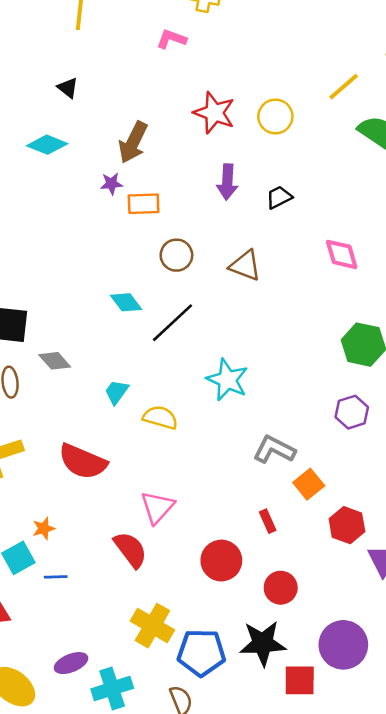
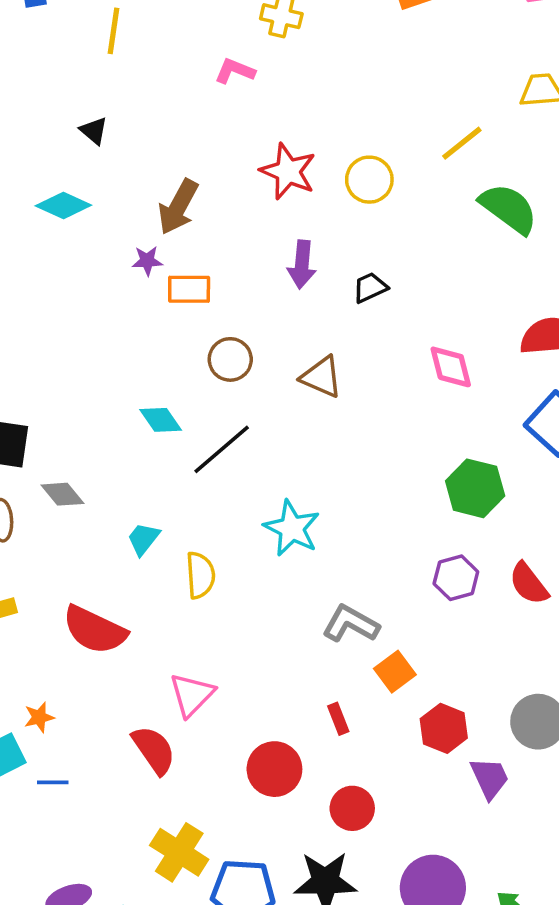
yellow semicircle: (160, 417) -> (200, 575), turned 68

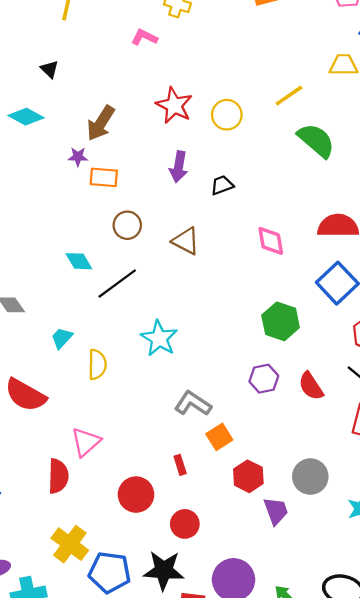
red semicircle: (154, 750) -> (58, 476), turned 32

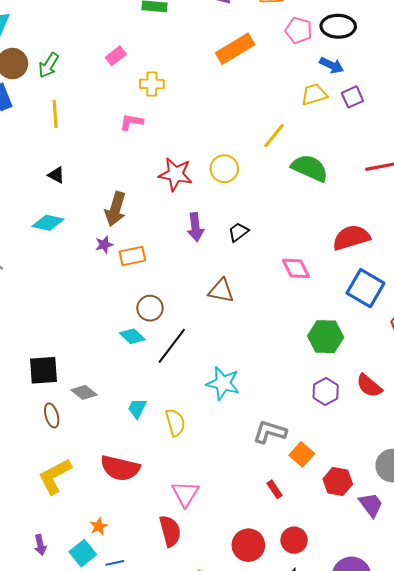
brown circle: (127, 225) -> (150, 308), moved
red circle: (136, 495) -> (248, 545), moved

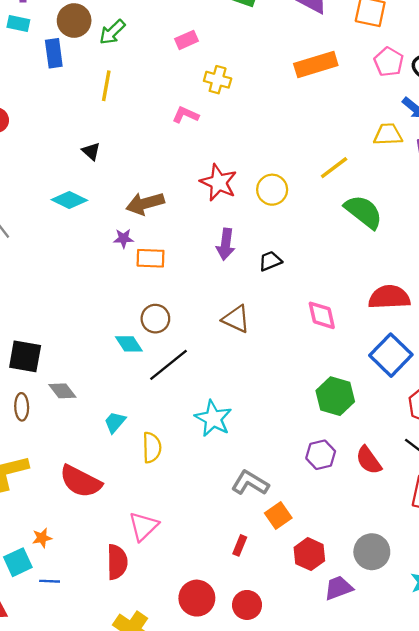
brown arrow: (115, 209) -> (145, 203), turned 44
red rectangle: (274, 489) -> (240, 545), turned 42
purple trapezoid: (371, 505) -> (339, 588), turned -88

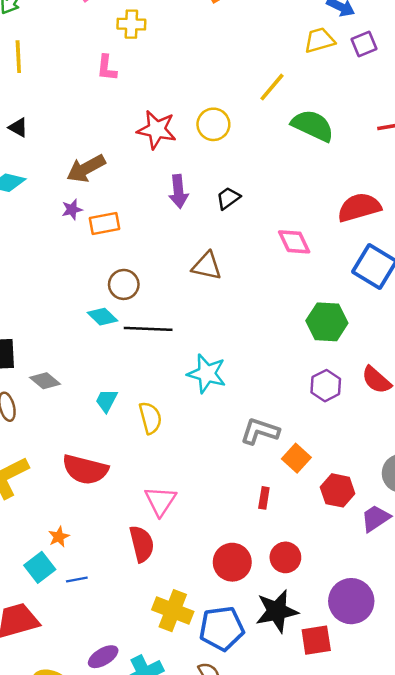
pink L-shape: (185, 115) -> (107, 68), turned -95
black line: (169, 365) -> (148, 329), turned 54

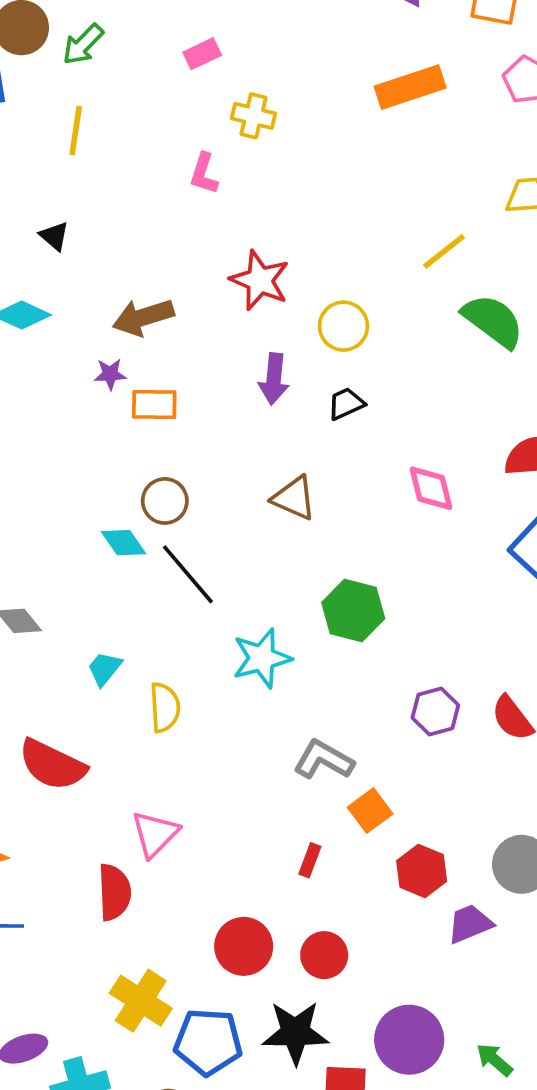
yellow circle: (213, 124) -> (343, 326), moved
green hexagon: (327, 322) -> (353, 611), moved
black line: (148, 329) -> (188, 574), turned 36
cyan star: (207, 374) -> (262, 658), turned 30

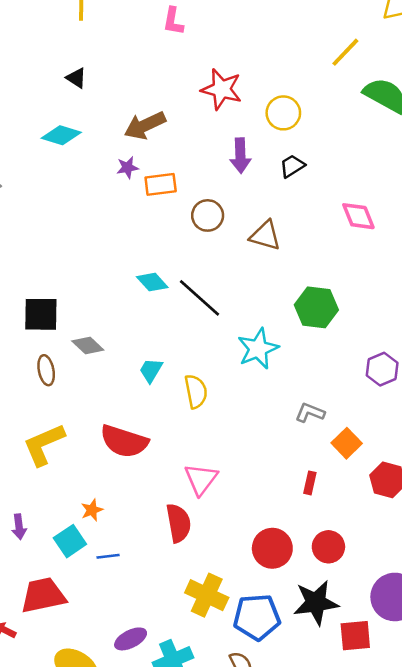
brown circle: (165, 501) -> (208, 215), moved
gray L-shape: (324, 760) -> (310, 413), size x0.7

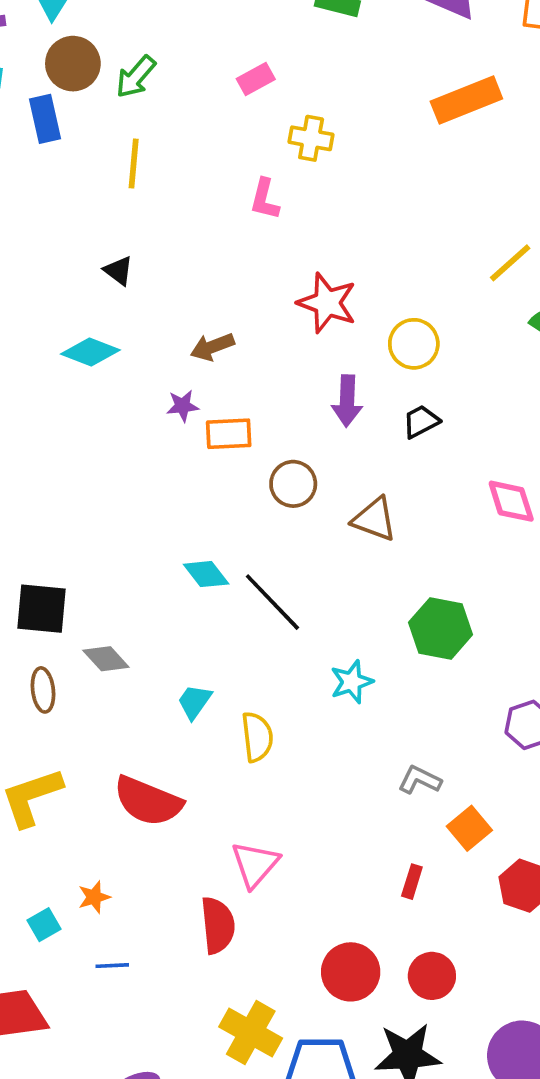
brown arrow: (145, 125) -> (212, 347), size x0.7
cyan star: (258, 349) -> (352, 682), size x0.7
cyan square: (70, 541) -> (44, 925), moved, size x0.7

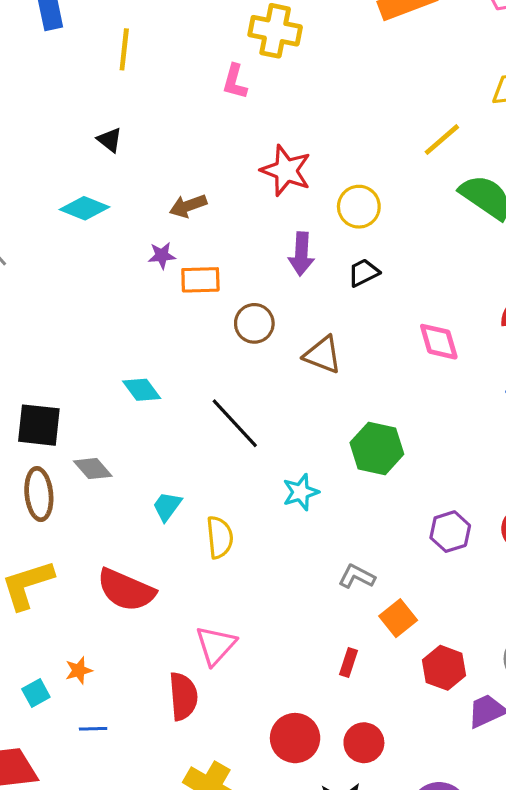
yellow cross: (311, 138) -> (275, 31), size x1.4
cyan diamond: (206, 574) -> (142, 390), moved
brown ellipse: (43, 690) -> (39, 494), size x1.4

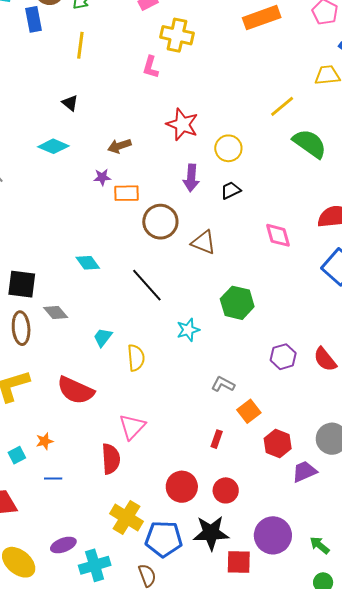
brown circle: (254, 323) -> (160, 222), size x1.4

